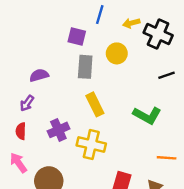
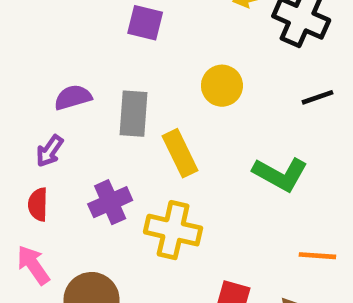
yellow circle: (117, 53) -> (222, 86), moved
gray rectangle: (85, 67) -> (133, 114), moved

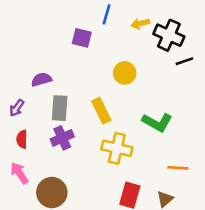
black line: (317, 97) -> (184, 61), moved
gray rectangle: (133, 114) -> (60, 108), moved
purple arrow: (50, 151) -> (17, 108), moved
yellow cross: (173, 230) -> (117, 148), moved

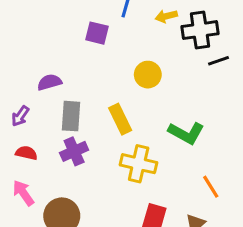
black cross: (169, 35) -> (200, 30), turned -32
red semicircle: (22, 139) -> (26, 153), turned 102
orange line: (178, 168) -> (211, 187), turned 54

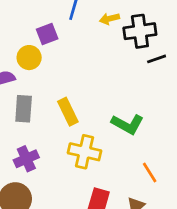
purple square: (97, 33) -> (47, 34), turned -35
yellow circle: (148, 75) -> (29, 58), moved
purple cross: (74, 151) -> (26, 159), moved

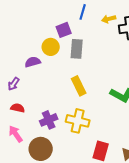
gray rectangle: (24, 109) -> (77, 49), moved
yellow cross: (85, 152) -> (78, 121), moved

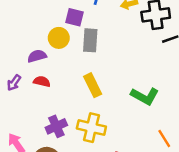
purple square: (64, 30) -> (75, 17), turned 35
red semicircle: (18, 108) -> (42, 82), moved

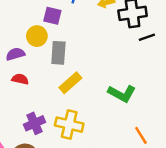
gray rectangle: (90, 40) -> (58, 53), moved
yellow rectangle: (93, 85) -> (70, 83), turned 75

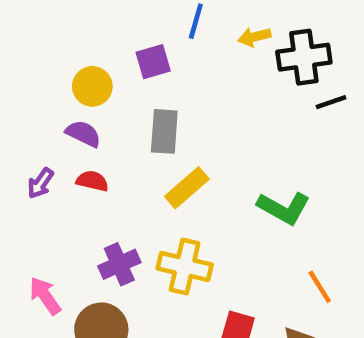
purple square: (52, 16) -> (153, 62), turned -30
yellow circle: (37, 36) -> (92, 86), moved
purple semicircle: (15, 54) -> (83, 134), turned 42

